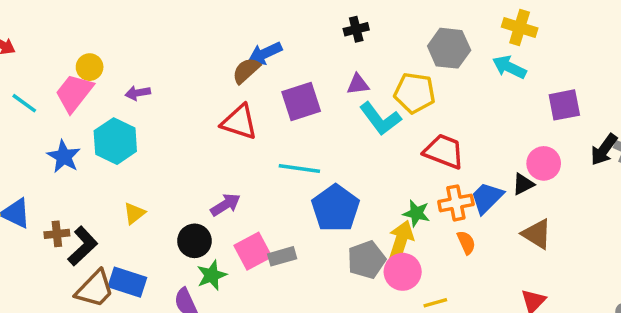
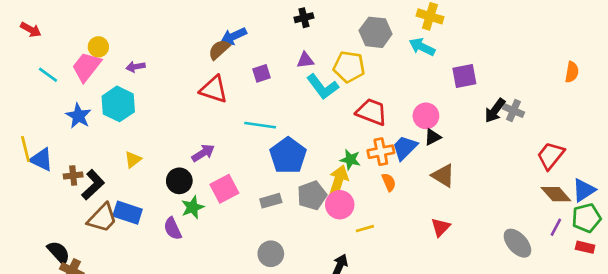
purple square: (301, 101) -> (261, 73), size x0.6
pink circle: (544, 163) -> (426, 116), moved
gray rectangle: (282, 256) -> (271, 201), moved

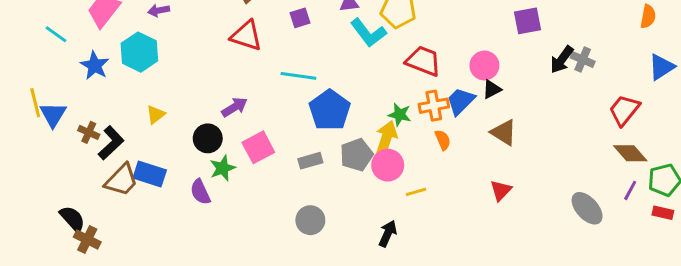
cyan line: (48, 75) -> (56, 34), moved
blue triangle: (41, 160) -> (53, 115), turned 35
brown cross: (73, 176) -> (89, 132), turned 30
blue triangle: (584, 190) -> (661, 67), moved

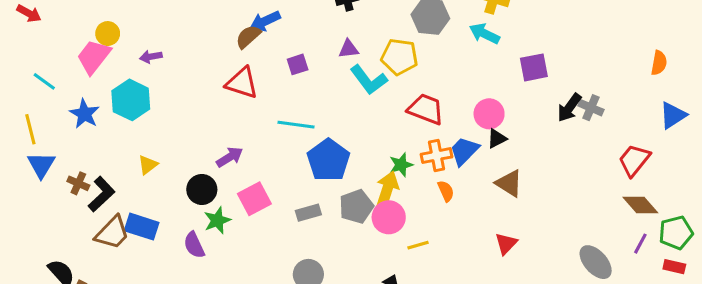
yellow line: (35, 103) -> (30, 129), moved
green star: (400, 115) -> (401, 165), turned -30

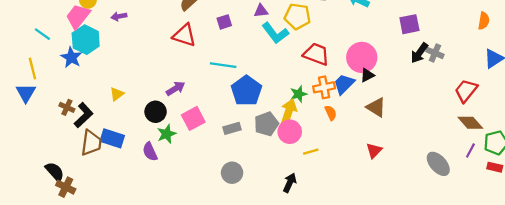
purple square: (534, 67) -> (409, 24), moved
cyan hexagon: (131, 100) -> (86, 40), moved
pink circle: (489, 114) -> (362, 57), size x1.4
blue triangle: (41, 165) -> (26, 93), moved
brown trapezoid: (112, 233) -> (91, 143), turned -36

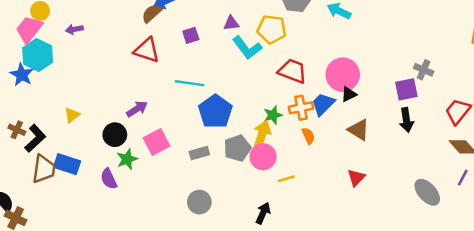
purple square: (409, 24) -> (406, 89), moved
black arrow: (419, 53) -> (406, 120), moved, turned -45

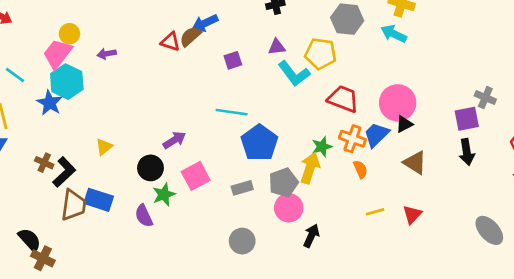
red triangle: (147, 50) -> (170, 42), moved, size x0.7
orange cross: (301, 108) -> (352, 139), turned 30
pink circle: (263, 157) -> (289, 208), moved
yellow line: (286, 179) -> (375, 212), moved
black arrow: (263, 213) -> (311, 236), moved

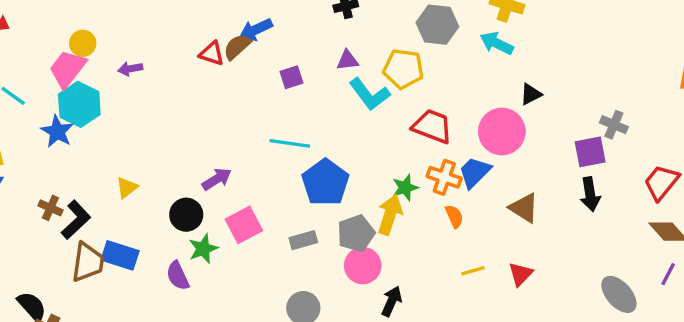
black triangle: (404, 124) -> (531, 94), moved

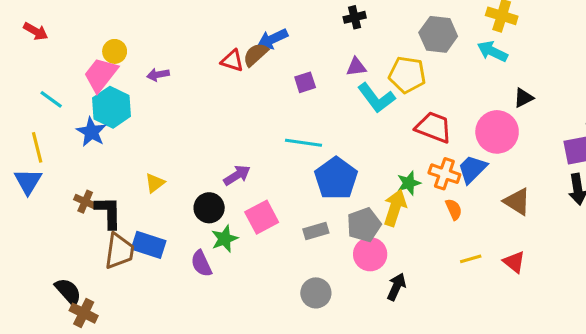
black L-shape: (76, 220) -> (108, 212), turned -48
red triangle: (521, 274) -> (514, 262), turned -35

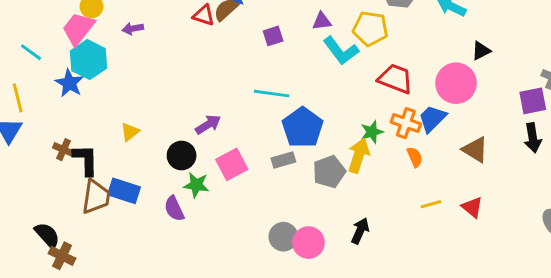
gray rectangle: (316, 231) -> (283, 160), moved
green star: (225, 239) -> (196, 185), turned 30
pink circle: (370, 254) -> (308, 243), moved

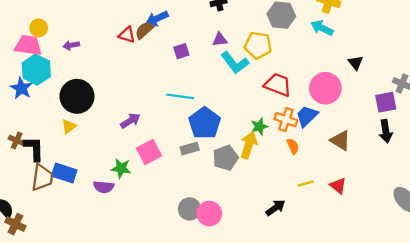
pink trapezoid: (78, 29) -> (28, 45), turned 60
black triangle: (481, 51) -> (356, 63), moved, turned -42
black circle: (182, 155) -> (77, 96), moved, size x1.5
purple semicircle: (174, 209) -> (104, 187), turned -60
black arrow: (360, 231) -> (275, 208), moved, turned 30

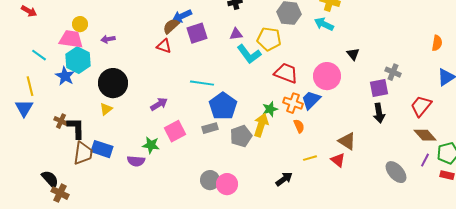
red triangle: (127, 35) -> (164, 46), moved
purple square: (181, 51) -> (197, 33), moved, size x1.5
brown triangle: (340, 140) -> (347, 141), moved

